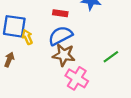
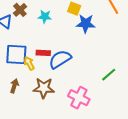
red rectangle: (60, 13) -> (43, 53), moved
brown star: (64, 55) -> (44, 88), moved

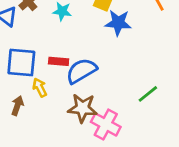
yellow arrow: (29, 63) -> (40, 88), moved
brown star: (44, 88) -> (83, 108), moved

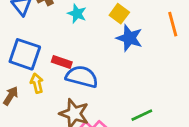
blue semicircle: (81, 71) -> (82, 77), turned 32

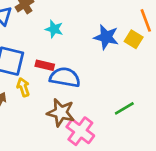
cyan star: (77, 14) -> (54, 29), moved
yellow square: (119, 14) -> (134, 39), moved

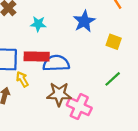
blue star: (106, 37) -> (84, 21), turned -30
yellow square: (134, 39) -> (114, 42), moved
red rectangle: (45, 65) -> (37, 56), size x1.5

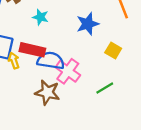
yellow arrow: (22, 79) -> (14, 61), moved
pink cross: (79, 107) -> (68, 71), moved

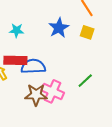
yellow square: (113, 50) -> (87, 32), moved
pink cross: (68, 71) -> (53, 91), moved

